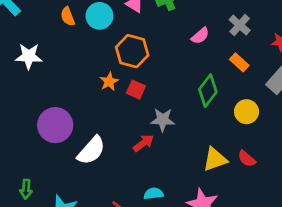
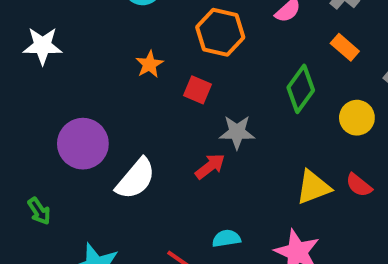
orange hexagon: (132, 51) -> (220, 32), moved
orange star: (109, 82) -> (149, 64), moved
green arrow: (26, 189) -> (39, 211), moved, turned -36

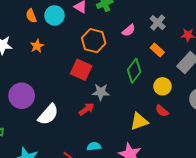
orange star: (149, 64) -> (37, 46), moved
red square: (197, 90) -> (81, 70), size x1.5
red semicircle: (359, 185) -> (162, 111), moved

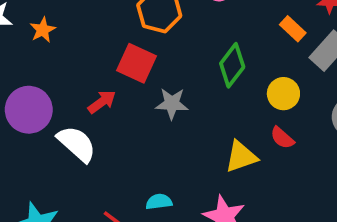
orange star: (37, 46) -> (43, 30), moved
orange rectangle: (157, 50) -> (293, 29), moved
red arrow: (87, 109) -> (102, 102), moved
white semicircle: (48, 114) -> (77, 144), turned -90

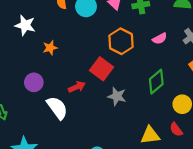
orange star: (43, 30) -> (50, 48), moved
purple circle: (29, 110) -> (34, 82), size x0.7

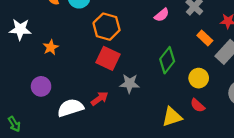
orange hexagon: (121, 41) -> (107, 27), moved
red arrow: (77, 87) -> (100, 99), moved
white semicircle: (57, 108) -> (70, 108), turned -60

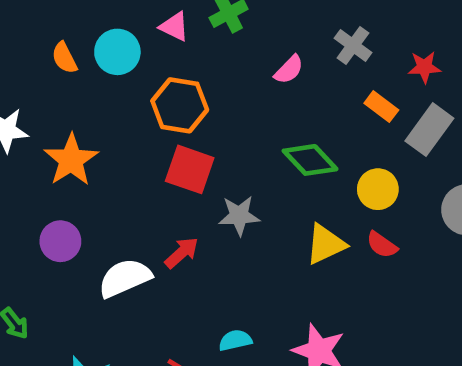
orange star: (51, 47) -> (71, 160), size x1.6
green diamond: (167, 60) -> (310, 160), turned -75
yellow triangle: (172, 117) -> (326, 244), moved

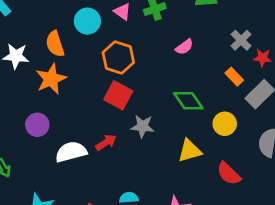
gray cross: (353, 45) -> (241, 40), moved
orange semicircle: (64, 58) -> (55, 44), moved, size x1.4
red semicircle: (382, 245) -> (229, 174), moved, size x1.4

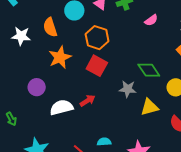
pink semicircle: (184, 47) -> (151, 20), moved
orange star: (51, 79) -> (60, 57), moved
gray star: (142, 126) -> (128, 89), moved

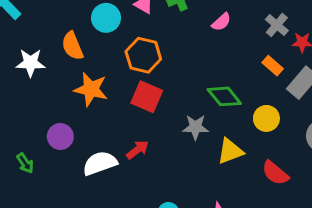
orange star: (60, 57) -> (91, 89), turned -30
green arrow: (11, 119) -> (25, 163), moved

